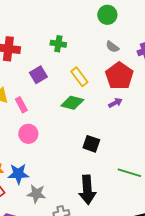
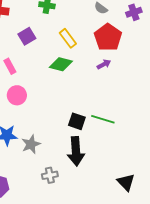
black square: (91, 144) -> (77, 121), moved
green line: (129, 173) -> (103, 119), moved
gray star: (36, 194) -> (31, 144), moved, turned -30

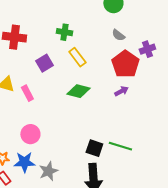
purple cross: (134, 12) -> (147, 49), moved
yellow rectangle: (68, 38) -> (77, 57), moved
pink circle: (17, 95) -> (30, 134), moved

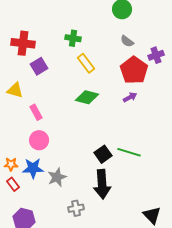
purple square: (44, 63) -> (39, 66), moved
pink rectangle: (27, 93) -> (36, 112), moved
black square: (94, 148) -> (103, 154), turned 36

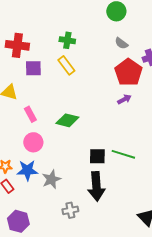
yellow rectangle: (86, 63) -> (66, 65), moved
purple square: (39, 66) -> (33, 68), turned 30
green diamond: (87, 97) -> (67, 120), moved
black square: (103, 154) -> (97, 156), turned 36

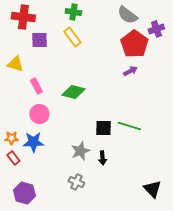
gray semicircle: (121, 43) -> (127, 15), size x1.5
gray star: (51, 179) -> (80, 151), moved
black arrow: (96, 186) -> (102, 158), size x0.5
gray cross: (70, 210) -> (76, 182), turned 35

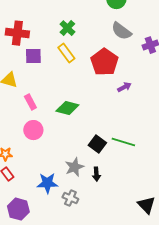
green cross: (73, 12) -> (67, 28), turned 35
red pentagon: (134, 44) -> (104, 62), moved
black square: (103, 128) -> (97, 144), turned 36
blue star: (33, 142) -> (47, 183), moved

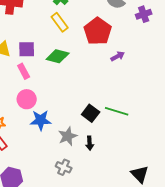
purple square: (33, 56) -> (27, 49), moved
green diamond: (67, 108) -> (58, 56), moved
blue star: (47, 183) -> (41, 120), moved

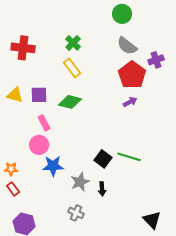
red pentagon: (98, 31) -> (132, 75), moved
pink rectangle: (24, 71) -> (44, 123), moved

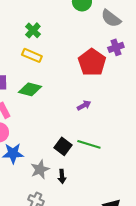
gray semicircle: (127, 46) -> (111, 18), moved
yellow rectangle: (72, 68) -> (32, 55), turned -30
purple arrow: (130, 102) -> (84, 105), moved

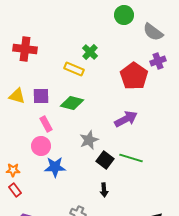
green cross: (33, 30) -> (90, 52), moved
purple arrow: (84, 105) -> (126, 119), size x1.6
gray star: (40, 169) -> (89, 140), moved

